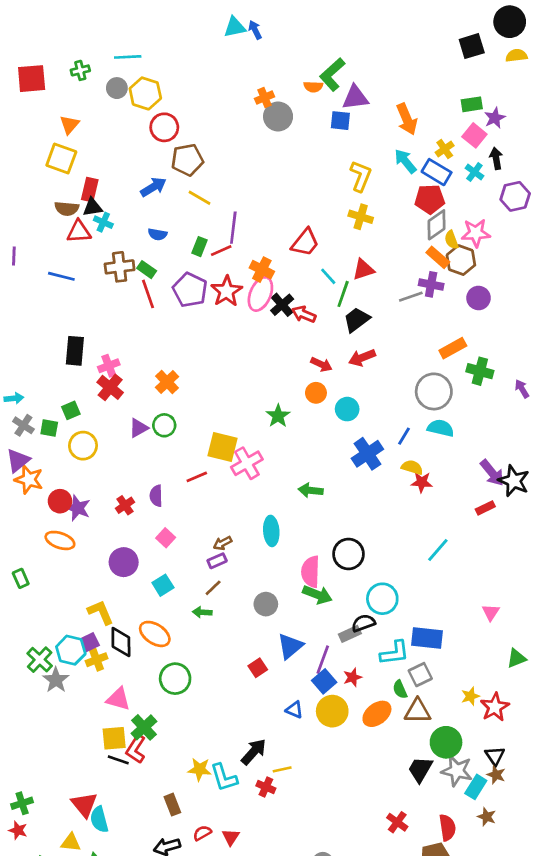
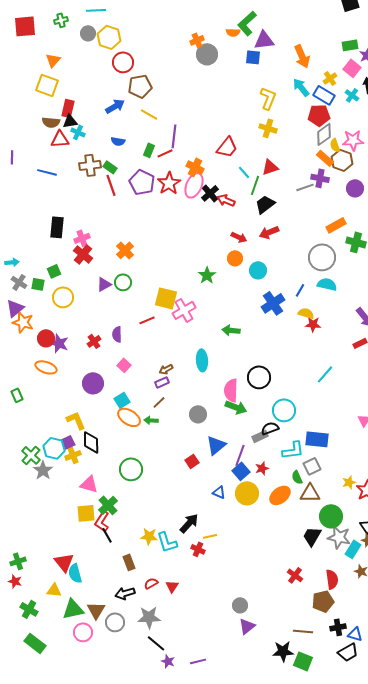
orange ellipse: (155, 634) -> (129, 417), moved
black line: (118, 760) -> (107, 535), moved, turned 42

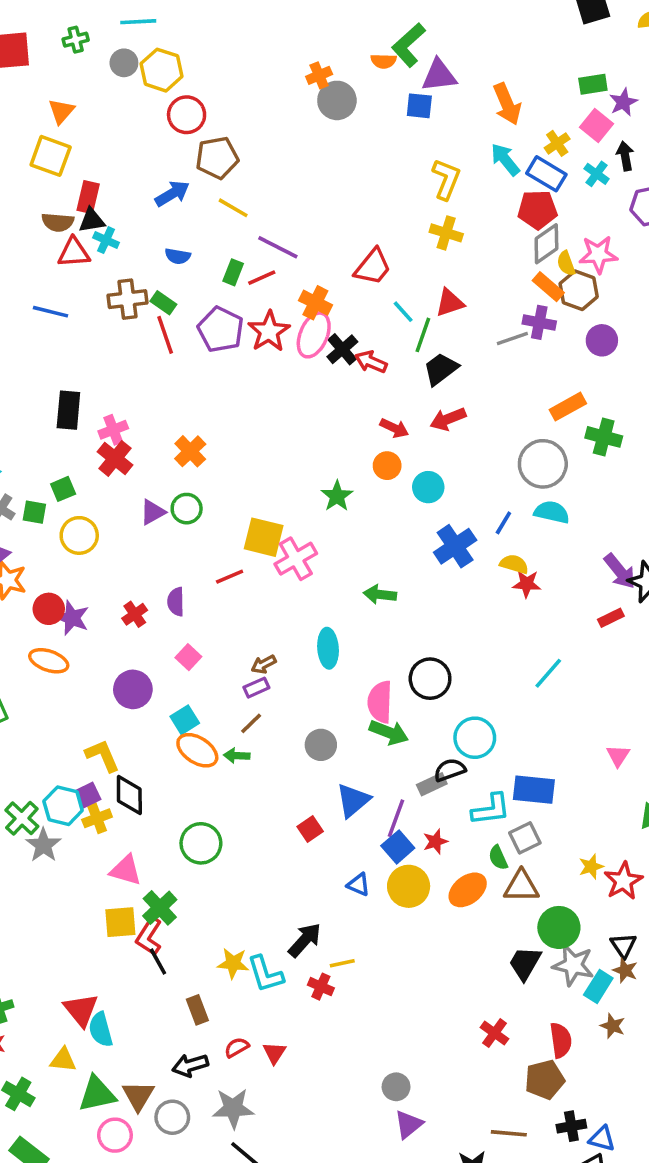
purple line: (174, 136) -> (278, 247), turned -70

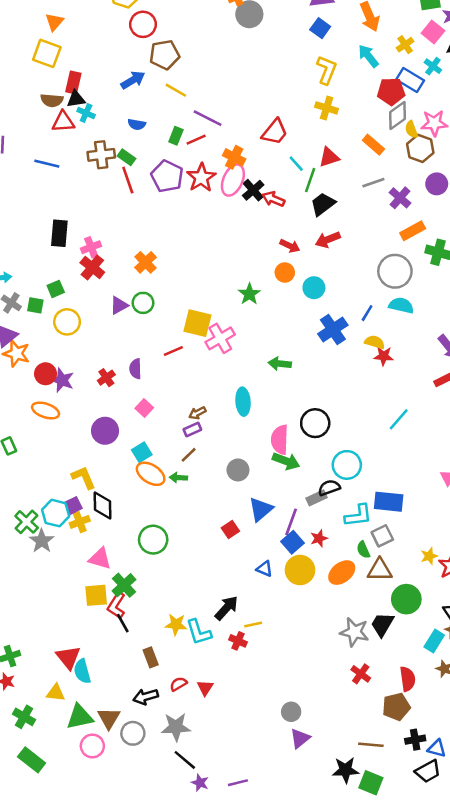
blue square: (419, 106) -> (320, 28), moved, turned 30
blue rectangle: (546, 174) -> (410, 80), moved
orange rectangle: (548, 287) -> (373, 145), moved
purple cross: (539, 322) -> (400, 198), moved, turned 30
gray star: (573, 965) -> (354, 632), moved

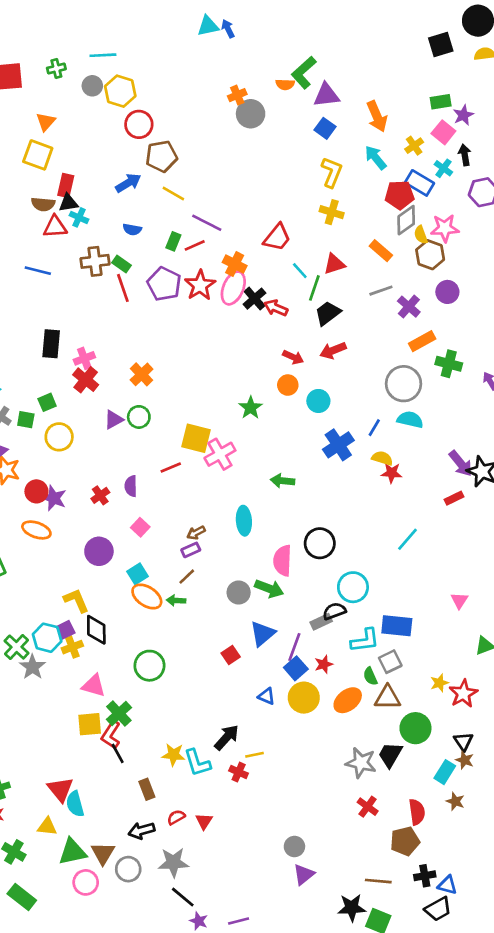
green arrow: (286, 461) -> (269, 589), moved

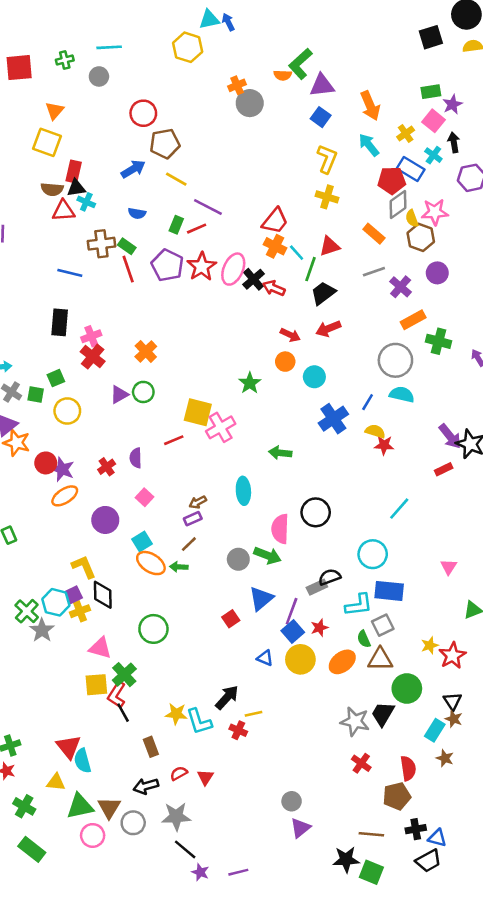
yellow hexagon: (120, 91) -> (188, 47), moved
orange cross: (235, 264) -> (275, 246), moved
blue line: (38, 271) -> (70, 273), moved
orange ellipse: (36, 530) -> (65, 496), moved, turned -52
cyan circle: (353, 587) -> (373, 554), moved

